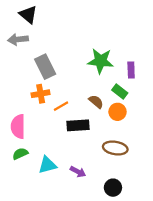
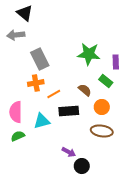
orange circle: (118, 112) -> (102, 107), moved
cyan triangle: (47, 165) -> (42, 121), moved
black circle: (113, 188) -> (82, 166), moved

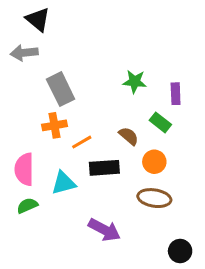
green star: (89, 54) -> (135, 82), size x0.7
purple arrow: (69, 152) -> (104, 230), size x1.5
black circle: (82, 166) -> (180, 251), moved

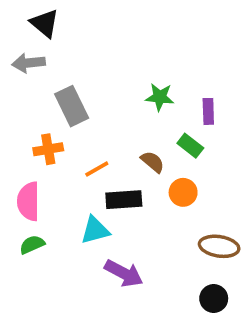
orange cross: (54, 125) -> (48, 149), moved
cyan triangle: (64, 183) -> (95, 230), moved
brown ellipse: (154, 198) -> (219, 246), moved

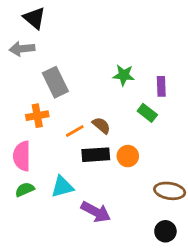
brown semicircle: (153, 162) -> (101, 125), moved
orange circle: (183, 192) -> (128, 156), moved
cyan triangle: (95, 230) -> (62, 187), moved

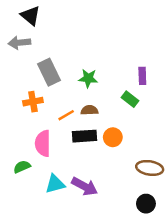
green star: (124, 75) -> (88, 78), moved
brown semicircle: (101, 125) -> (89, 110), turned -42
pink semicircle: (22, 156) -> (43, 143), moved
cyan triangle: (62, 187) -> (55, 184), moved

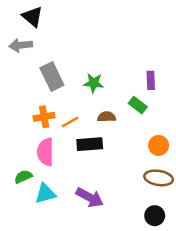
orange cross: (33, 102) -> (44, 117), moved
brown semicircle: (89, 110) -> (107, 117), moved
orange circle: (113, 137) -> (159, 145), moved
cyan triangle: (55, 184) -> (45, 194), moved

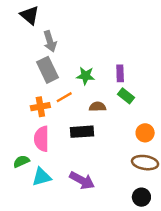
gray arrow: (21, 45) -> (50, 41), moved, turned -102
purple rectangle: (151, 80) -> (120, 73), moved
orange line: (70, 122) -> (64, 97), moved

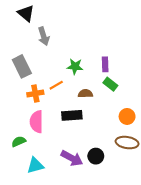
gray rectangle: (48, 70) -> (22, 66), moved
cyan triangle: (42, 177) -> (35, 165), moved
black circle: (141, 197) -> (96, 156), moved

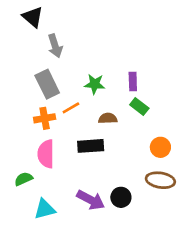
gray rectangle: (22, 66) -> (47, 84), moved

